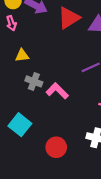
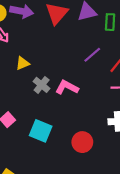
gray cross: (34, 81) -> (42, 85), turned 35

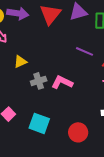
purple line: (92, 55) -> (85, 51), turned 66
gray cross: (42, 85) -> (39, 81), turned 35

